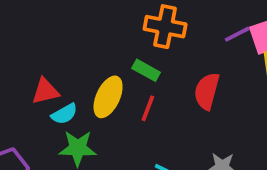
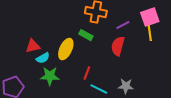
purple line: (237, 34) -> (123, 25), moved
red line: (148, 108) -> (87, 73), moved

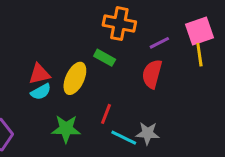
red triangle: (33, 46) -> (39, 74), moved
green star: (50, 76) -> (66, 129), moved
gray star: (126, 86) -> (148, 133), moved

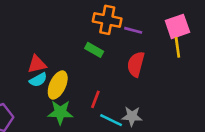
purple line: (159, 43) -> (133, 30), moved, turned 42
yellow ellipse: (75, 78) -> (58, 85), moved

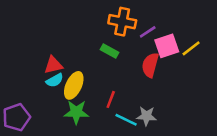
pink square: (177, 26) -> (167, 46), moved
purple line: (133, 30) -> (148, 32), turned -48
yellow line: (177, 47) -> (191, 48), turned 60

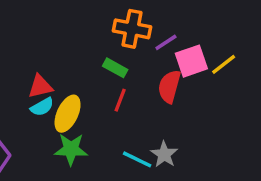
red line: (111, 99) -> (120, 100), moved
gray star: (146, 116) -> (164, 154), turned 30

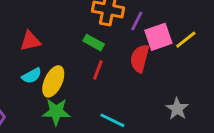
purple line: (166, 42) -> (137, 21), turned -30
red triangle: (40, 86) -> (30, 41), moved
gray star: (164, 154) -> (177, 109), moved

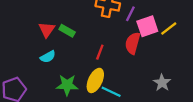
red triangle: (30, 41) -> (47, 30), turned -42
green rectangle: (94, 43) -> (67, 31), moved
yellow ellipse: (53, 81) -> (95, 80), moved

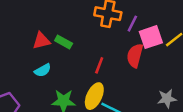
red triangle: (47, 30) -> (41, 41), turned 42
gray star: (162, 83) -> (167, 99), turned 30

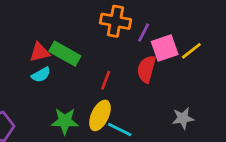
green rectangle: (64, 42) -> (65, 54), size x1.5
cyan semicircle: (43, 70) -> (41, 75), moved

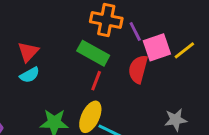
purple line: (144, 33) -> (135, 32), turned -54
red triangle: (40, 52) -> (28, 52), turned -35
green rectangle: (65, 54) -> (93, 53), moved

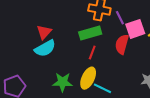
green rectangle: (93, 53) -> (90, 33), turned -45
cyan semicircle: (30, 75) -> (45, 48), size x1.5

